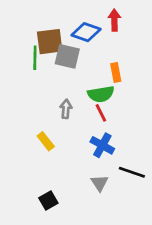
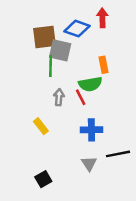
green line: (35, 58) -> (51, 66), moved
red line: (101, 113) -> (81, 97), moved
blue cross: (102, 145) -> (91, 130), turned -30
black line: (132, 172) -> (118, 154), turned -30

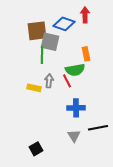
yellow rectangle: (41, 126) -> (34, 88), moved, turned -40

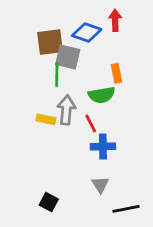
gray arrow: (49, 81) -> (66, 110), size x1.5
red line: (67, 81) -> (91, 123), moved
black line: (98, 128) -> (126, 209), moved
black square: (36, 149) -> (49, 202), turned -32

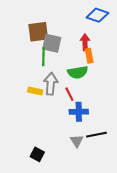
red arrow: (115, 20) -> (85, 42), moved
blue diamond: (87, 33) -> (97, 15), moved
black line: (126, 209) -> (96, 135), moved

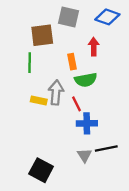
gray square: (52, 43) -> (69, 17), moved
orange rectangle: (89, 56) -> (72, 62), moved
green line: (43, 57) -> (30, 63), moved
black square: (37, 154) -> (41, 170), size x1.5

